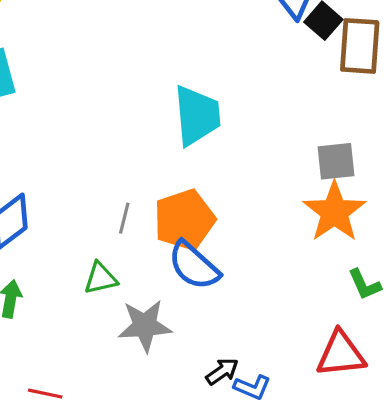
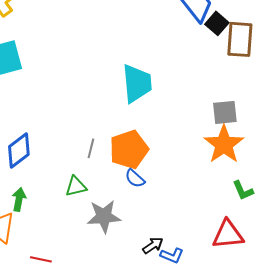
blue semicircle: (194, 266) -> (135, 178), size x0.6

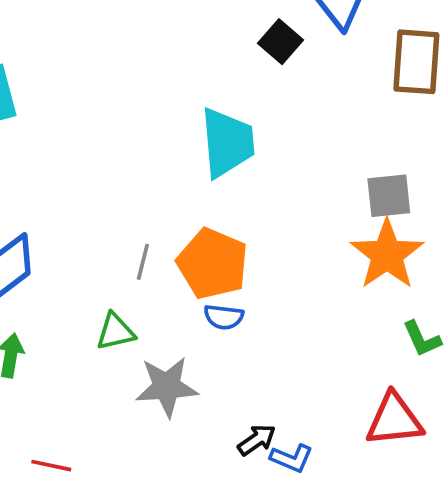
black square: (217, 23) -> (281, 42), moved
orange pentagon: (129, 149) -> (213, 264), turned -30
blue semicircle: (135, 178) -> (224, 317), turned -35

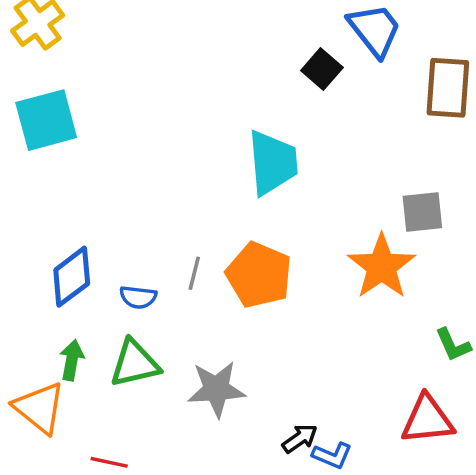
orange star: (387, 255) -> (382, 266), moved
blue semicircle: (224, 317) -> (138, 297), moved
green triangle: (115, 332) -> (135, 364), moved, size x1.4

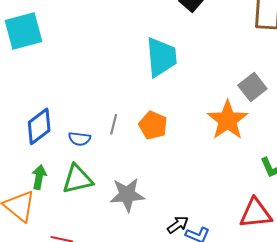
gray square: (422, 212) -> (252, 87), turned -32
orange pentagon: (259, 275) -> (153, 125), size x0.7

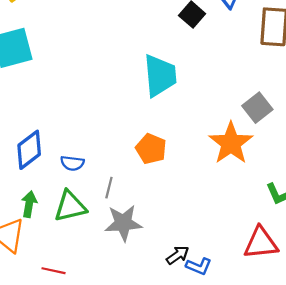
gray line: (114, 124) -> (109, 188), moved

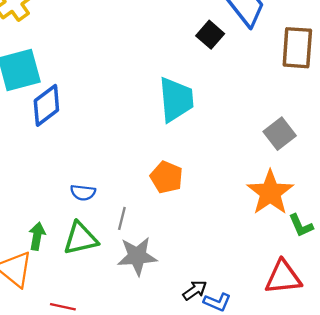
orange star: (231, 143) -> (270, 193), moved
blue diamond: (29, 150) -> (46, 105), moved

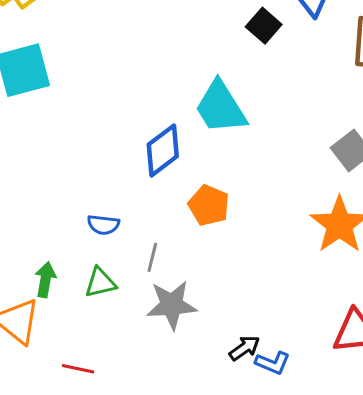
cyan trapezoid: (176, 99) -> (221, 107), turned 153
blue diamond: (46, 105) -> (163, 150), moved
green triangle: (81, 238) -> (100, 283), size x0.7

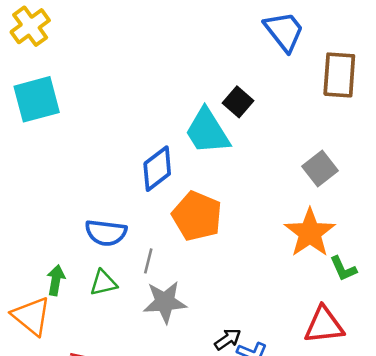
black square: (264, 26) -> (238, 102), moved
orange pentagon: (209, 205) -> (197, 216), size x1.4
blue semicircle: (103, 225) -> (106, 233), size x1.5

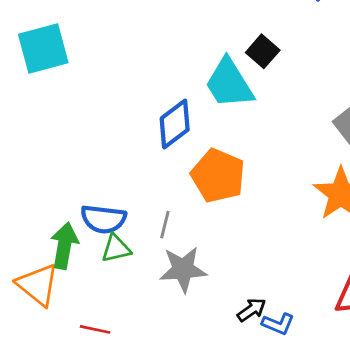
blue semicircle: (106, 233) -> (103, 219), moved
green arrow: (56, 280) -> (64, 246), size x1.4

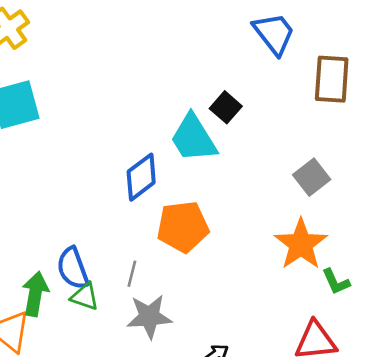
orange pentagon: (218, 176) -> (183, 227), turned -30
blue semicircle: (103, 219) -> (73, 268), turned 63
green triangle: (116, 248) -> (85, 296), turned 32

